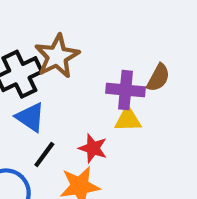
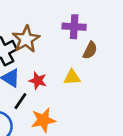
purple cross: (125, 90) -> (74, 27), moved
red star: (93, 148) -> (38, 81), moved

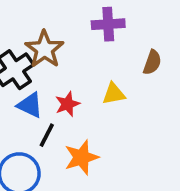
brown semicircle: (90, 50) -> (152, 62), moved
red star: (38, 81) -> (67, 104), turned -30

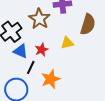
brown star: (44, 49) -> (39, 19), moved
brown semicircle: (152, 62) -> (88, 24), size x1.5

